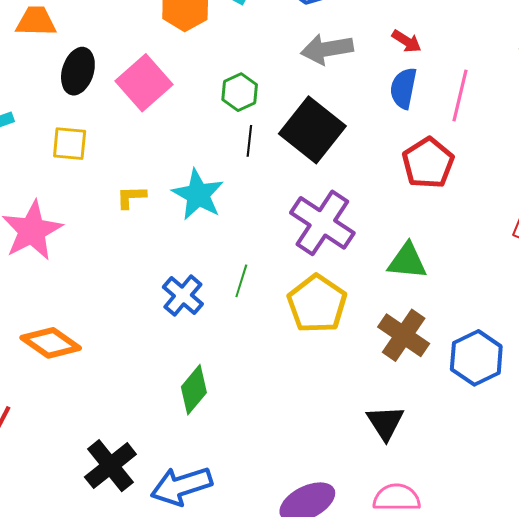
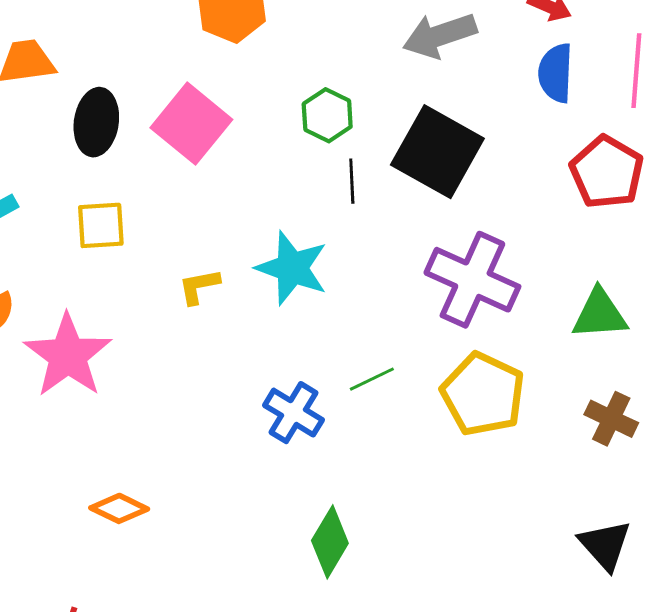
green line: (241, 281) -> (372, 379), turned 56
brown cross: (404, 335) -> (611, 419), size x0.7
orange diamond: (51, 343) -> (119, 508), size x0.7

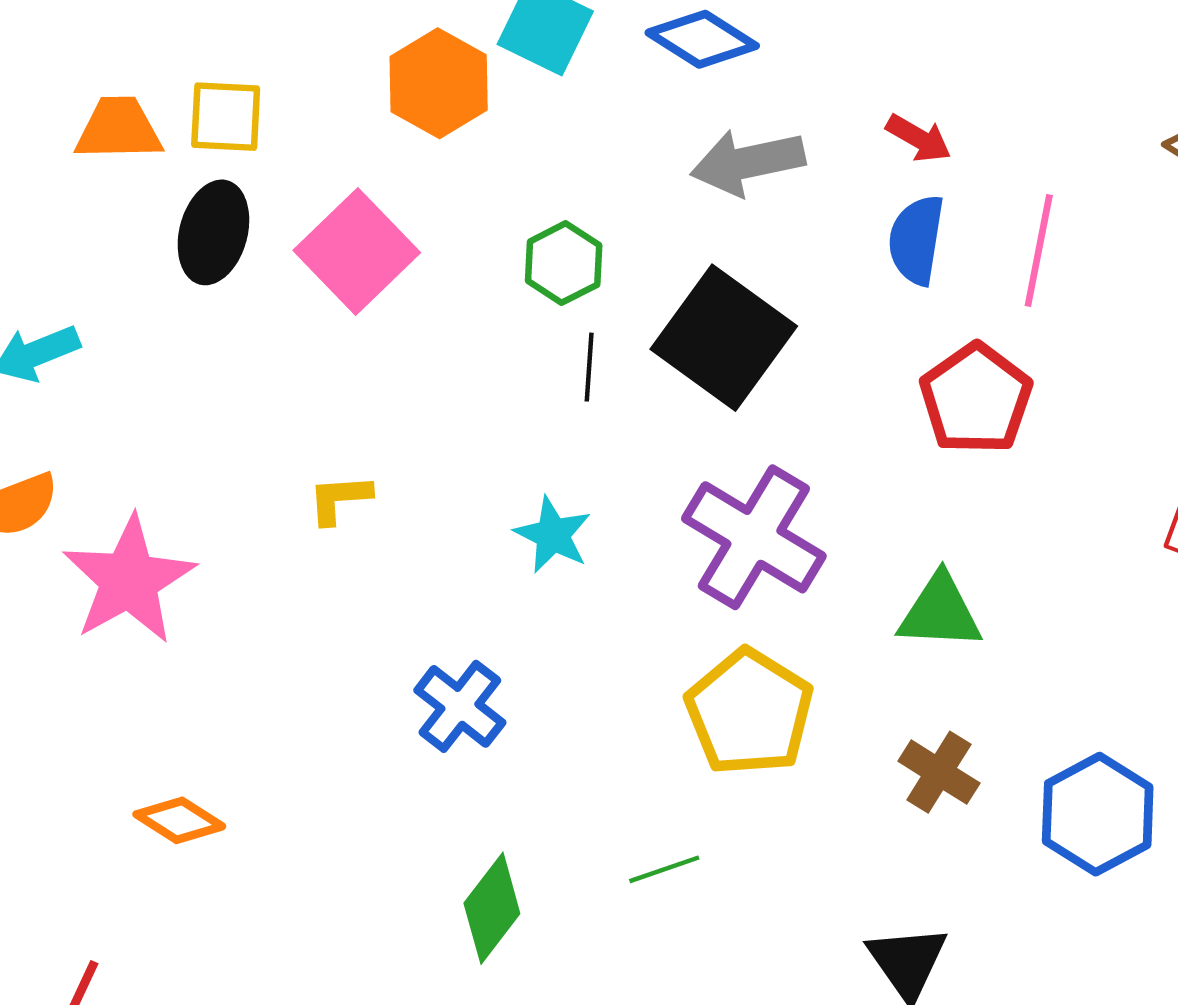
yellow square: (101, 225) -> (226, 117), moved
cyan star: (292, 268) -> (553, 535), moved, size x0.7
green line: (372, 379) -> (664, 869), moved

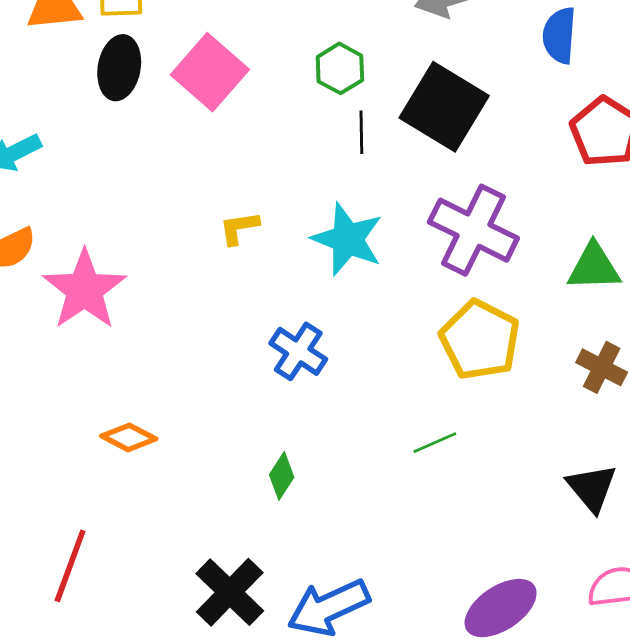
yellow L-shape: (339, 499) -> (239, 228), moved
cyan star: (553, 535) -> (347, 239), size x1.5
green diamond: (492, 908) -> (282, 476), moved, size x0.7

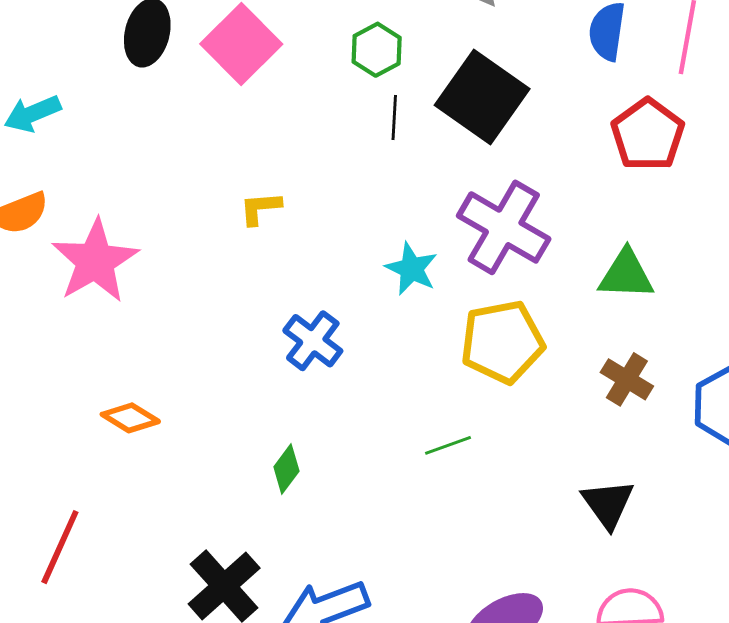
cyan star: (347, 239) -> (411, 269), moved, size x0.7
yellow pentagon: (480, 340) -> (502, 342), turned 30

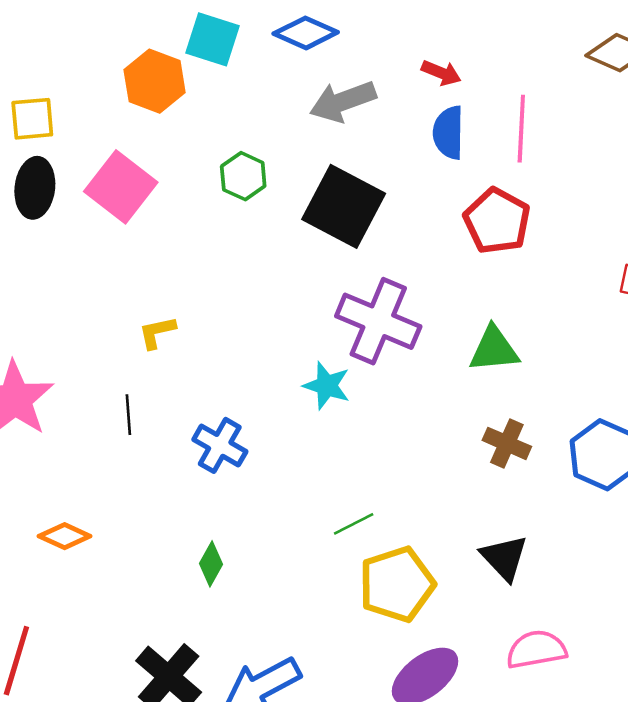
black line: (394, 117) -> (128, 415), moved
cyan star: (411, 269) -> (327, 386), moved
yellow pentagon: (502, 342) -> (397, 584), moved

